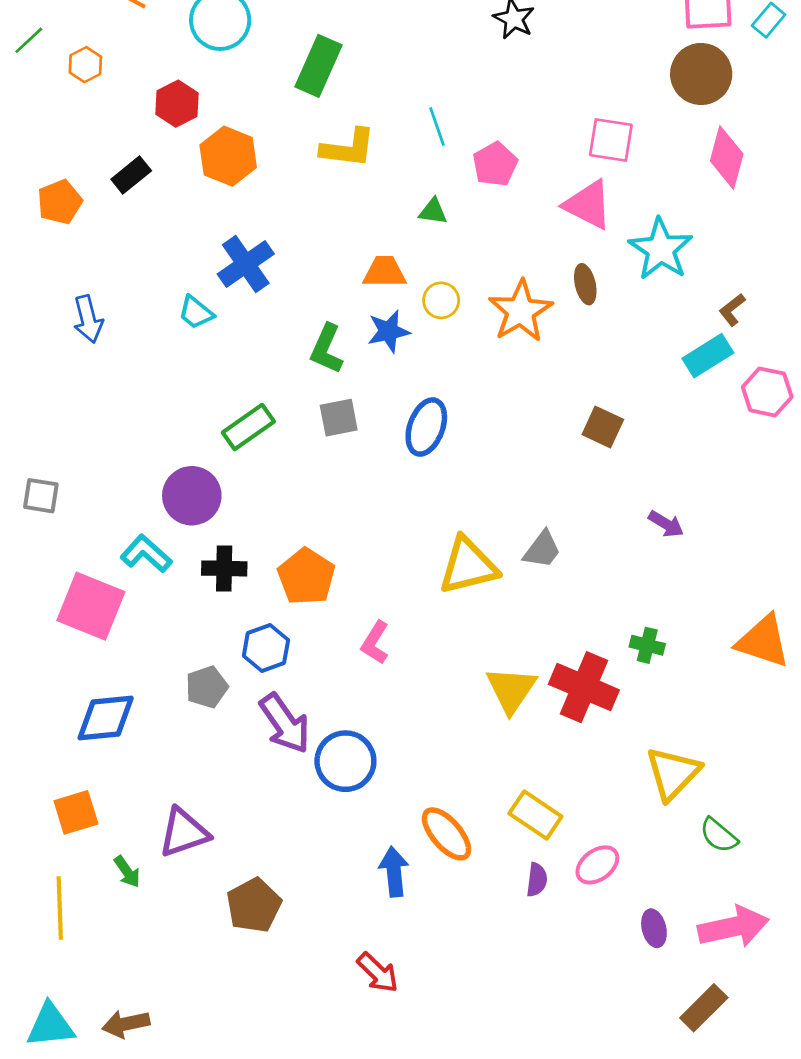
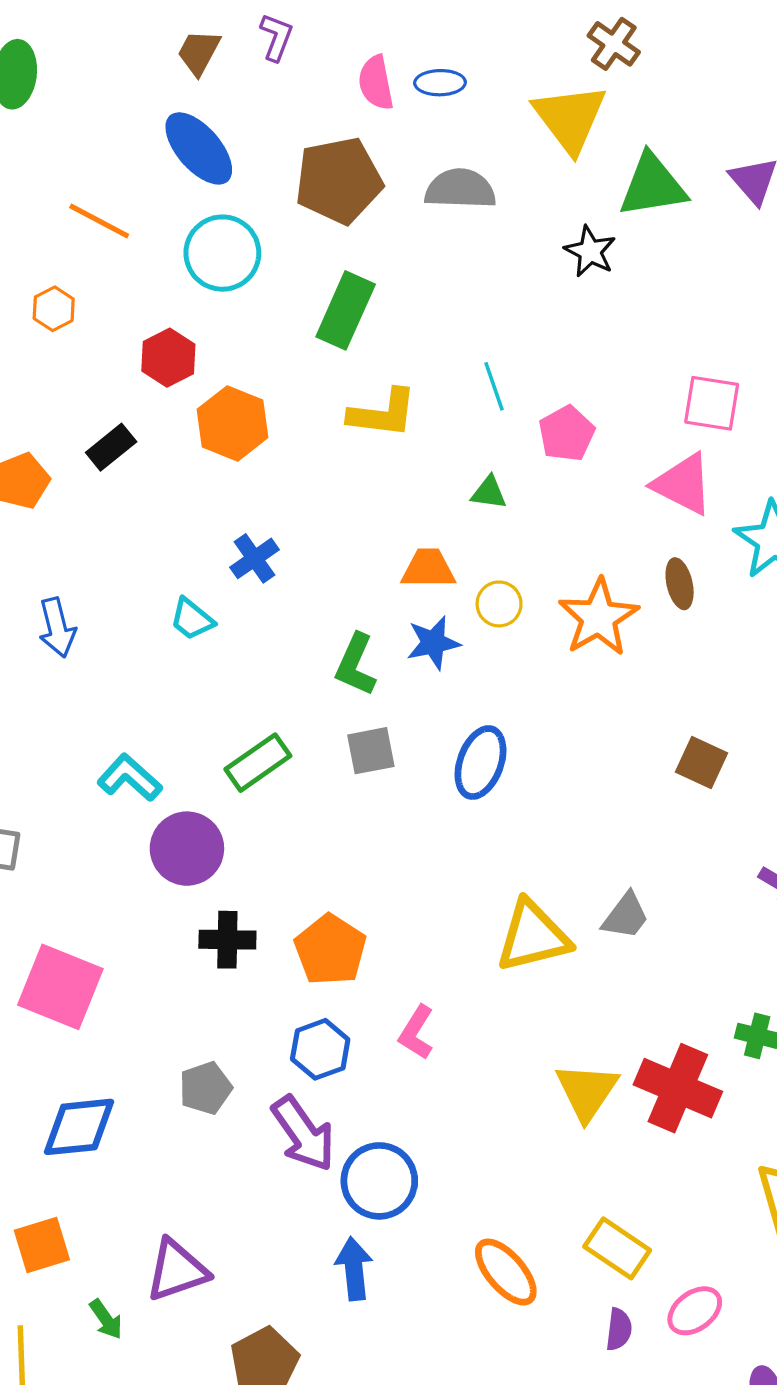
blue cross: (246, 264) -> (254, 558), size x0.7
cyan L-shape: (146, 554) -> (130, 778), moved
blue hexagon: (266, 648) -> (320, 1049), moved
blue arrow: (394, 872) -> (354, 1269), moved

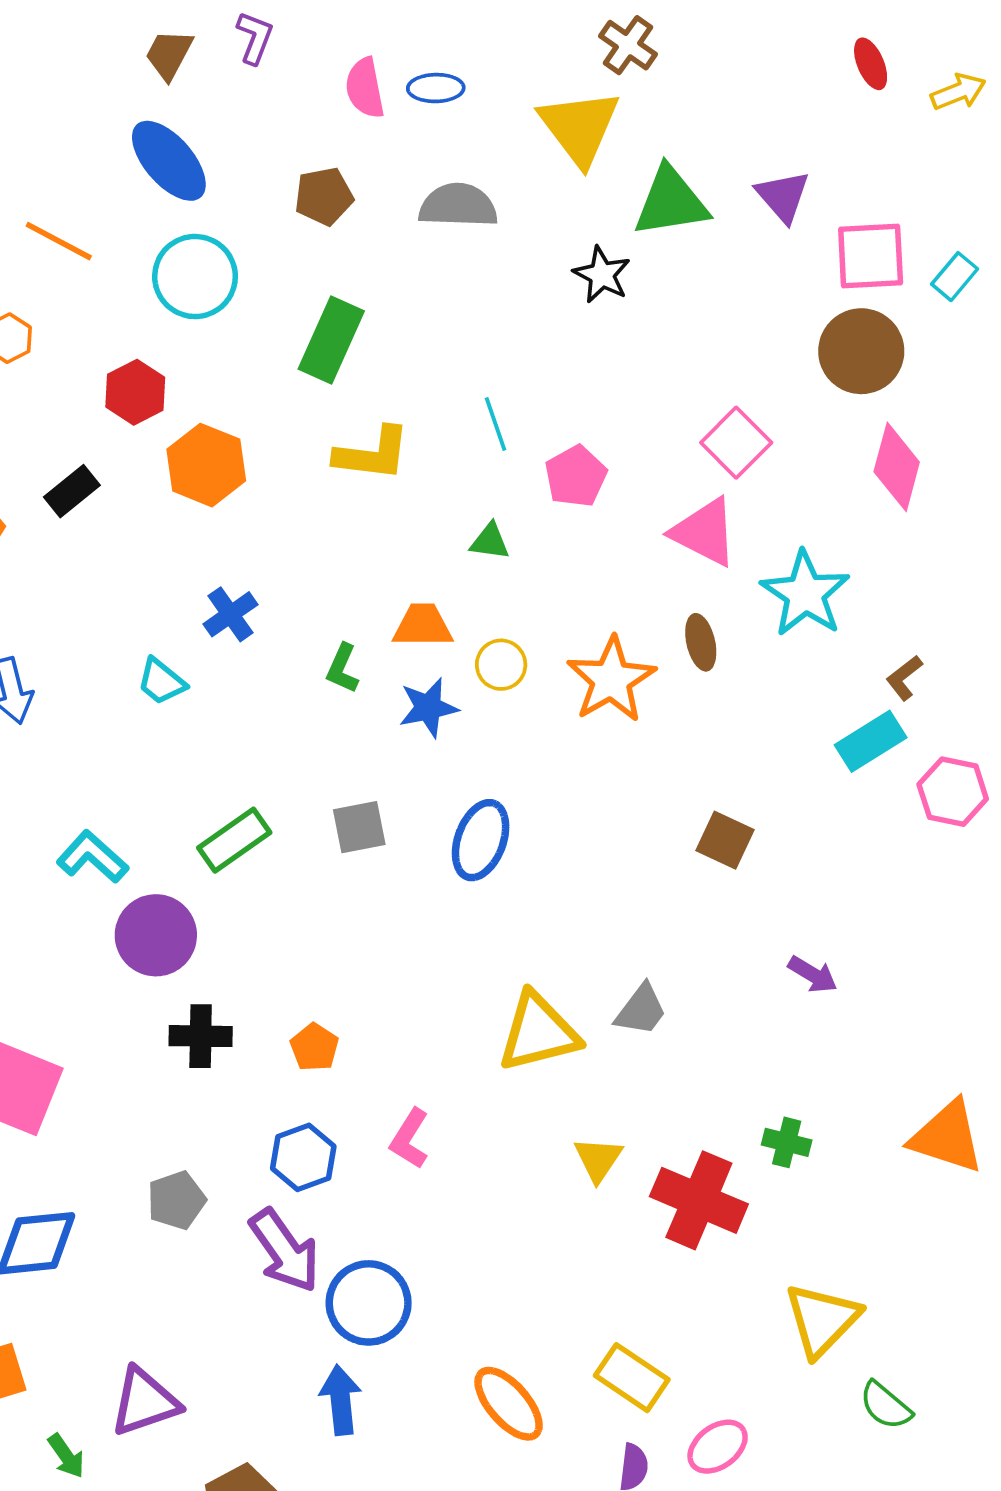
brown pentagon: (339, 181) -> (324, 196), size x0.6
pink square: (712, 403) -> (736, 443), turned 36
green L-shape: (356, 665) -> (342, 668), moved, size x0.7
orange pentagon: (330, 950) -> (314, 1047), size x0.6
yellow triangle: (587, 1091) -> (598, 1159), moved, size x0.7

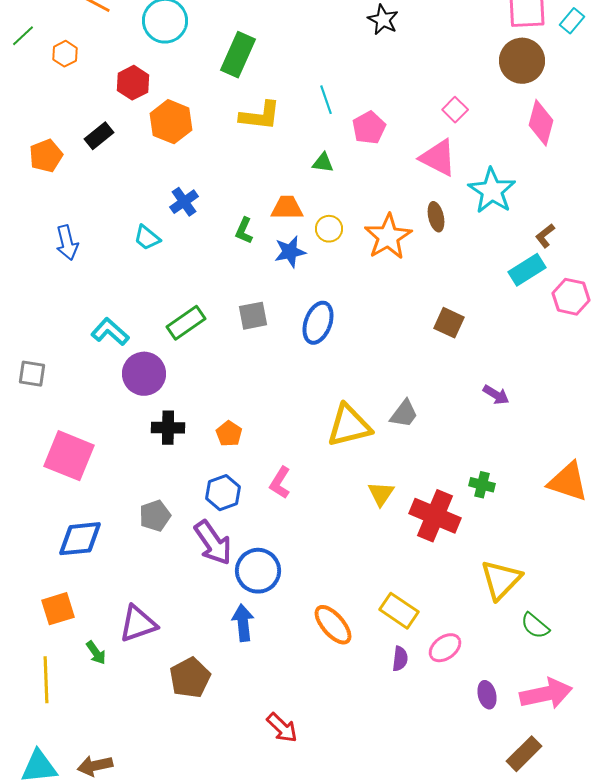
pink square: (736, 443) -> (455, 110), size x0.7

